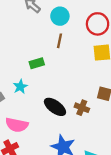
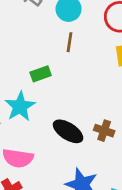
cyan star: (20, 87) -> (20, 106), size x1.5

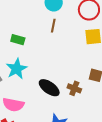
green rectangle: (41, 74) -> (18, 40), moved, turned 32

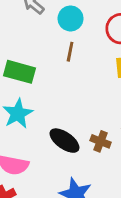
green rectangle: (18, 40) -> (19, 72), size x1.5

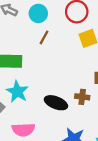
brown line: (70, 52) -> (44, 37), turned 32

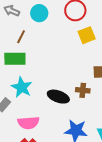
brown line: (44, 37) -> (21, 37), moved

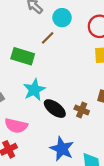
brown line: (21, 37) -> (48, 38), moved
cyan star: (22, 87) -> (34, 90), moved

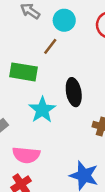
black ellipse: (55, 109) -> (74, 92), moved, turned 50

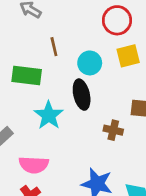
cyan circle: (64, 20) -> (90, 63), moved
brown line: (50, 46) -> (54, 47), turned -48

